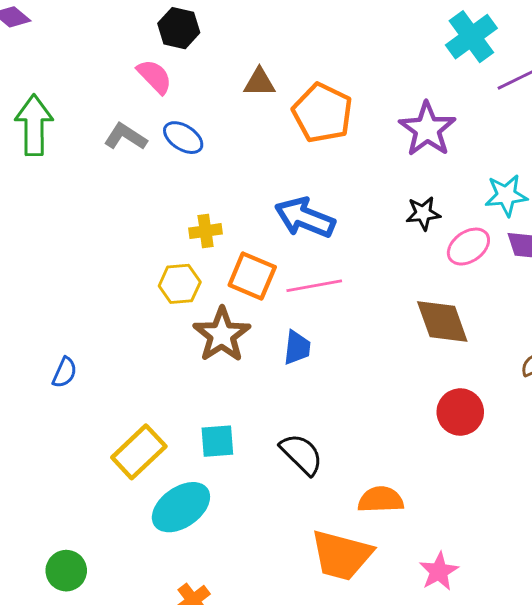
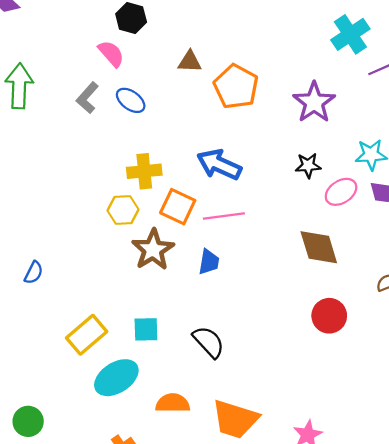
gray L-shape: (126, 137) -> (87, 98), turned -84
yellow cross: (206, 231) -> (144, 171), size x1.4
orange semicircle: (381, 500) -> (173, 403), moved

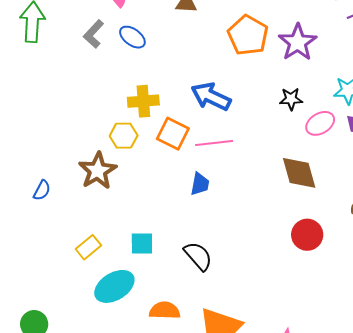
orange pentagon: (236, 87) -> (248, 35), moved
brown star: (153, 250) -> (98, 171), moved
yellow rectangle: (87, 335) -> (88, 247), size x0.7

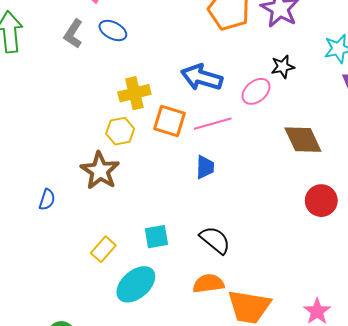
pink ellipse: (320, 123) -> (256, 91), moved
orange semicircle: (165, 311) -> (208, 283), moved

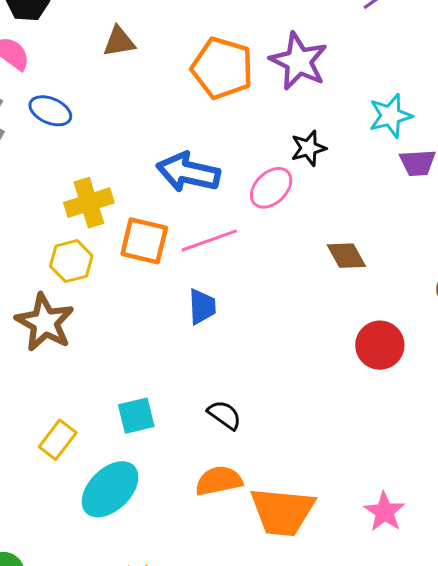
brown diamond: (303, 140) -> (346, 256), size x0.7
black semicircle: (215, 240) -> (224, 415), size x0.7

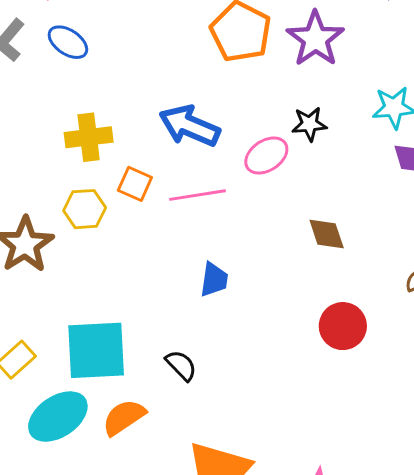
orange square: (144, 241) -> (135, 184), size x0.7
yellow hexagon: (71, 261) -> (85, 209), moved
blue trapezoid: (202, 307) -> (214, 280), moved
cyan square: (136, 416) -> (96, 350), size x1.8
orange semicircle: (219, 481) -> (124, 417), moved, turned -33

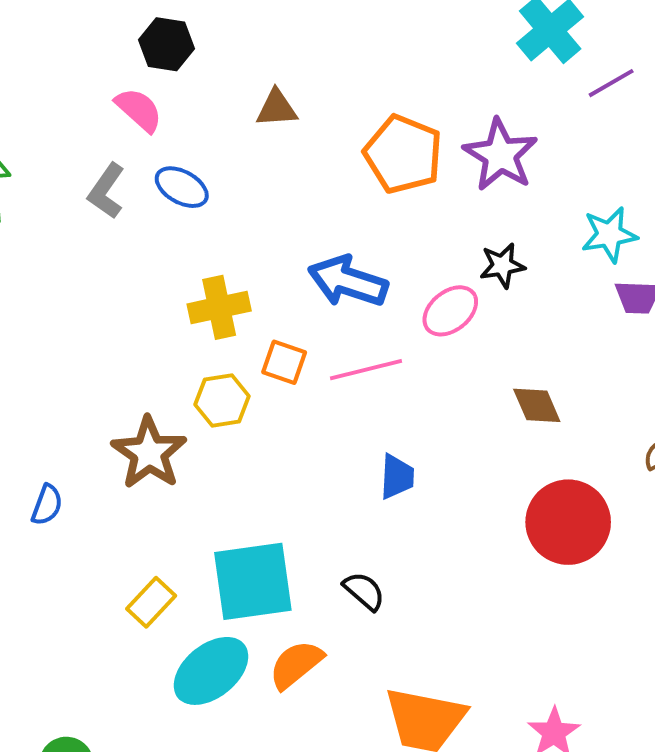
red circle: (343, 326) -> (568, 522), size x1.4

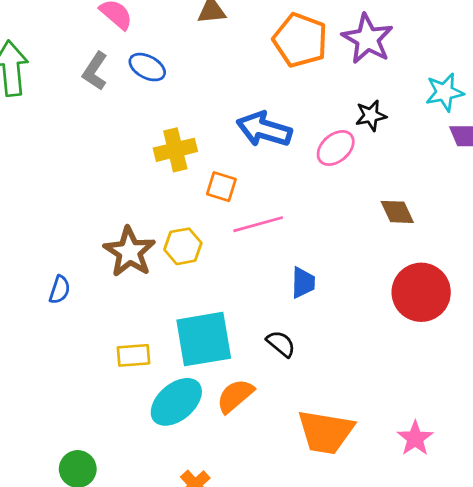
pink line: (366, 370) -> (258, 224), moved
yellow hexagon: (222, 400) -> (183, 246), moved
blue trapezoid: (397, 477) -> (303, 283), moved
yellow rectangle: (151, 602) -> (134, 355), turned 44

